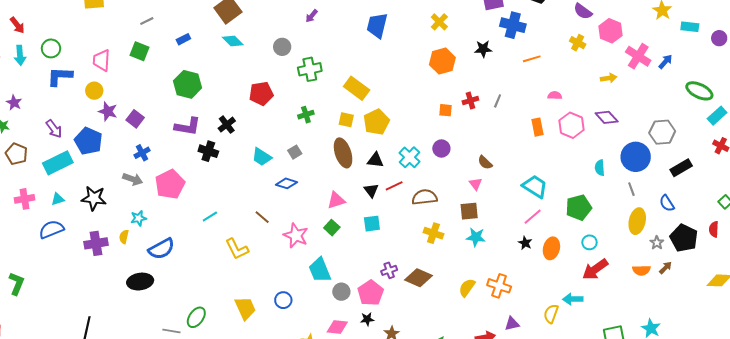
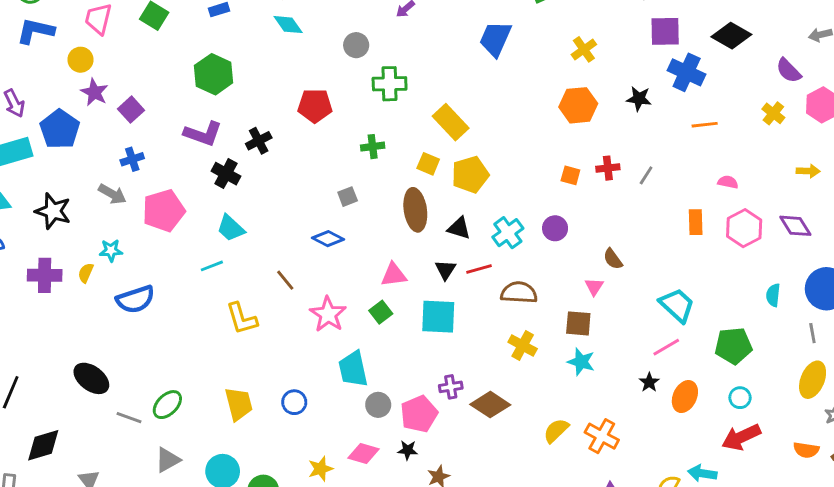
cyan trapezoid: (262, 157) -> (231, 228), moved
cyan square: (372, 224) -> (438, 317), size x1.5
black ellipse: (140, 282) -> (91, 378), moved, turned 35

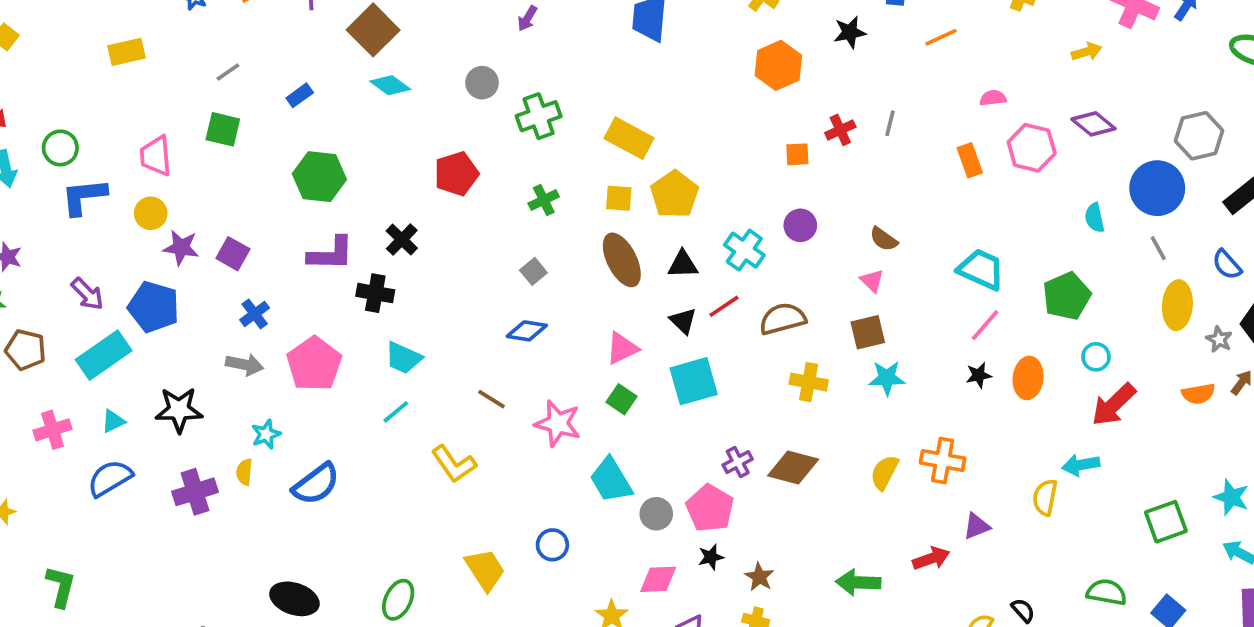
black star: (649, 382) -> (979, 375), turned -30

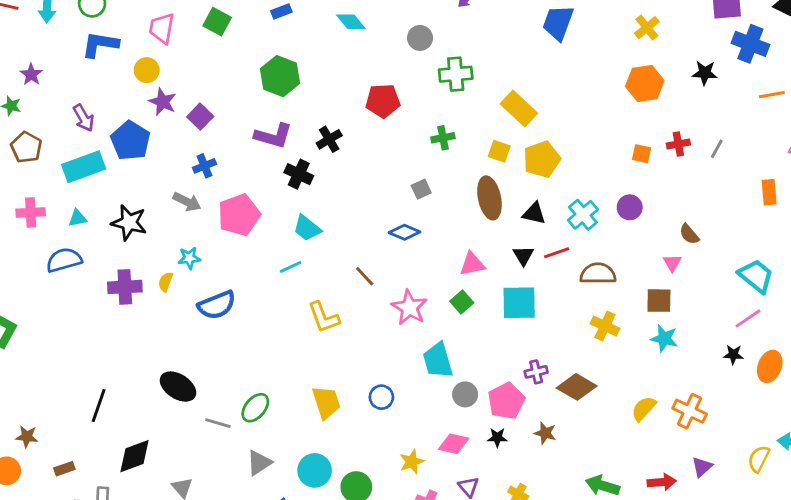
purple triangle: (977, 526) -> (702, 467), turned -35
brown star: (759, 577) -> (545, 433), moved, turned -30

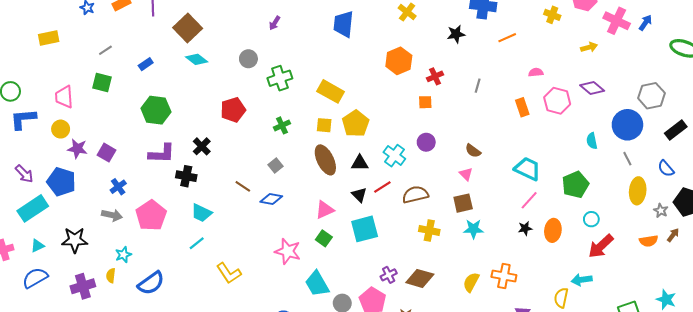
orange hexagon: (645, 83) -> (399, 61), moved
red cross: (678, 144) -> (435, 76), moved
brown line: (365, 276) -> (243, 186), moved

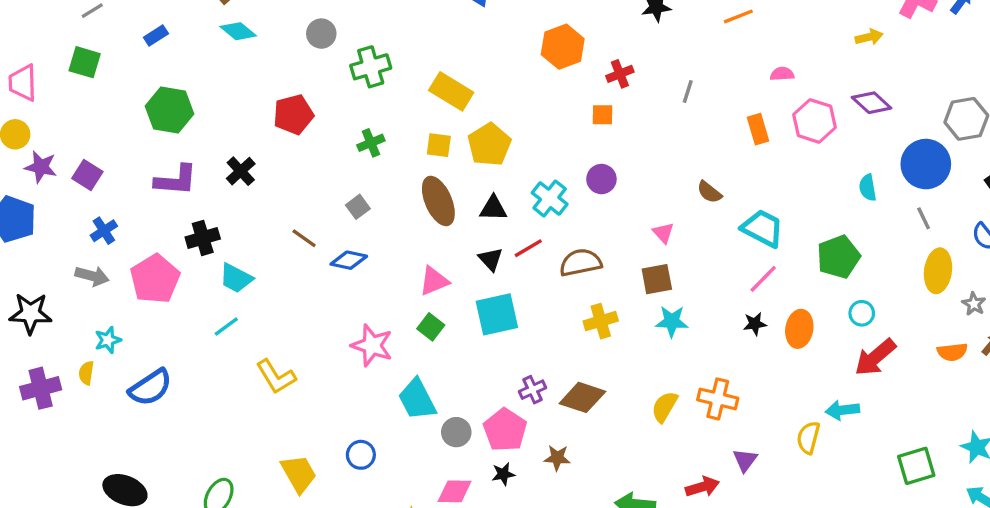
brown semicircle: (473, 151) -> (709, 192), moved
black cross: (186, 176) -> (203, 238), moved, turned -30
yellow cross: (429, 230) -> (601, 321), turned -30

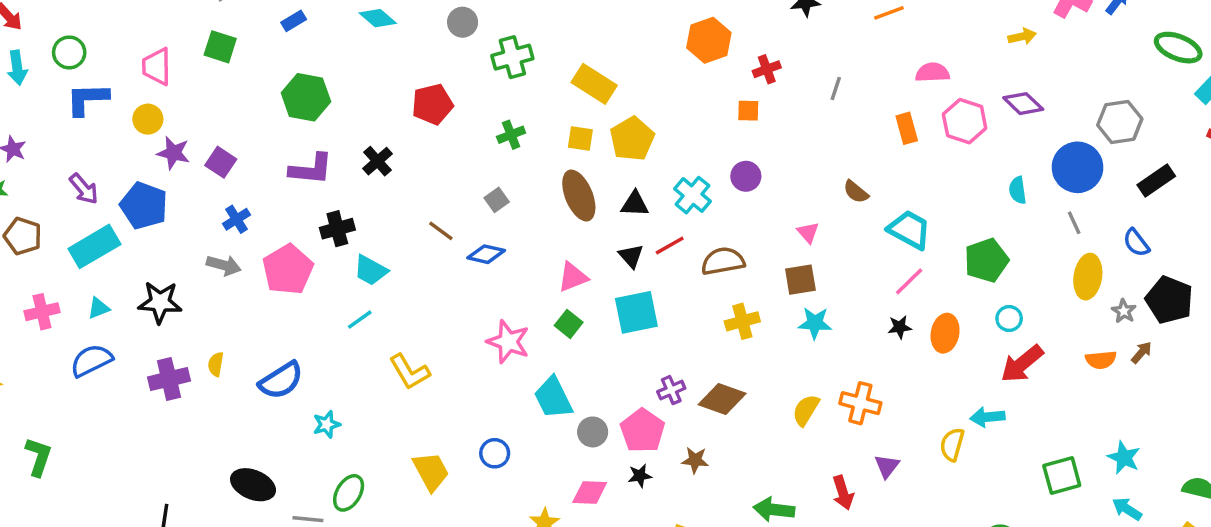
pink semicircle: (782, 74) -> (932, 73), size x1.4
cyan star: (108, 340) -> (327, 424), moved
red arrow: (702, 487) -> (843, 493), turned 88

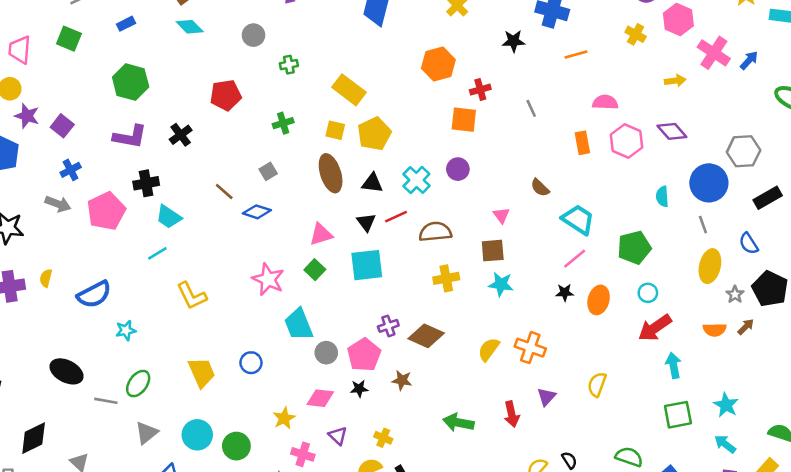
green cross: (512, 57) -> (289, 65), size x0.6
gray line: (836, 89) -> (531, 108), turned -48
orange square: (748, 111) -> (464, 120), size x1.5
cyan arrow: (987, 417) -> (673, 365), moved, turned 80

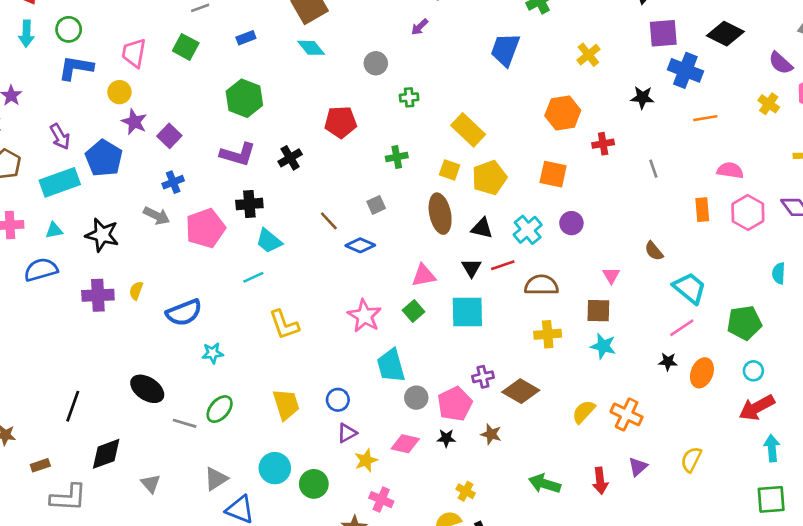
orange square: (464, 120) -> (553, 174), moved
gray triangle: (147, 433) -> (216, 479), moved
purple triangle: (338, 436) -> (347, 433), moved, turned 42

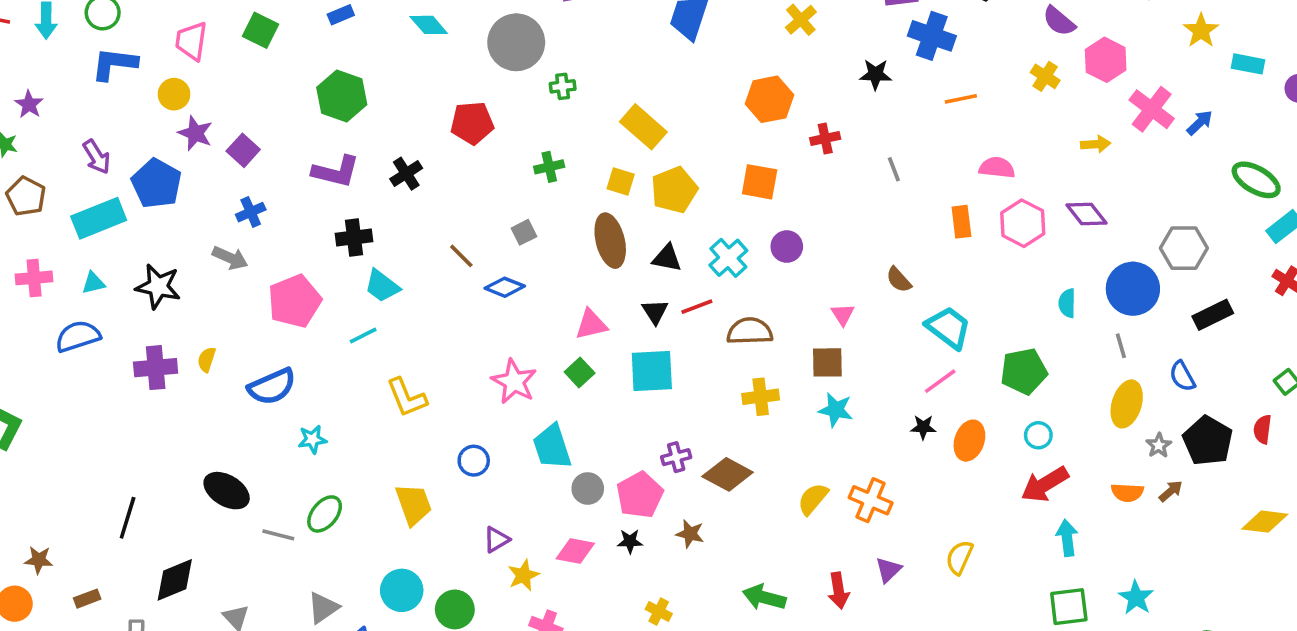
gray circle: (376, 63) -> (516, 42), size x1.8
pink pentagon: (205, 228) -> (295, 301), moved
blue circle: (338, 400) -> (474, 461), moved

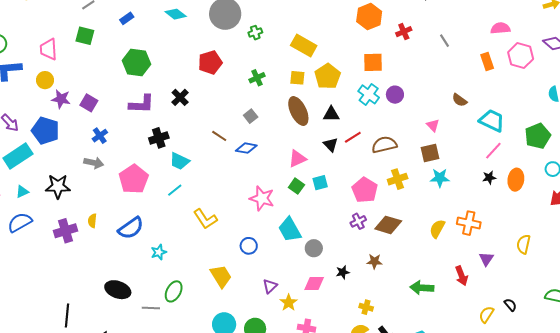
cyan cross: (728, 258) -> (369, 94), moved
cyan square: (652, 371) -> (320, 183), moved, size x0.6
pink pentagon: (640, 495) -> (365, 190), moved

